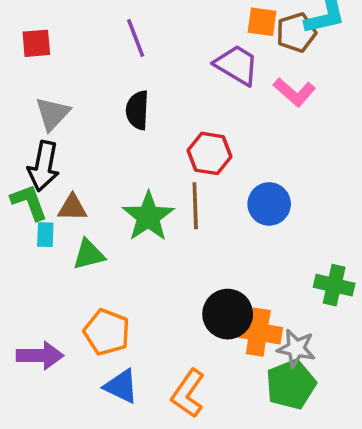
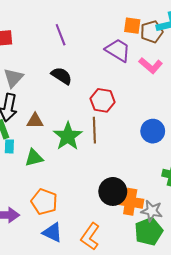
black semicircle: (137, 110) -> (62, 76), turned 120
blue circle: (269, 204) -> (153, 131), moved
brown triangle: (72, 208) -> (35, 121), moved

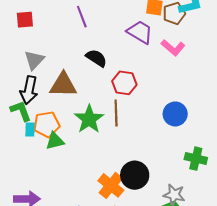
black semicircle: (62, 76) -> (96, 58), moved
brown triangle: (35, 121) -> (63, 85), moved, size x1.6
orange pentagon: (44, 202) -> (47, 124), moved, turned -30
orange cross: (130, 202) -> (111, 185), moved, turned 30

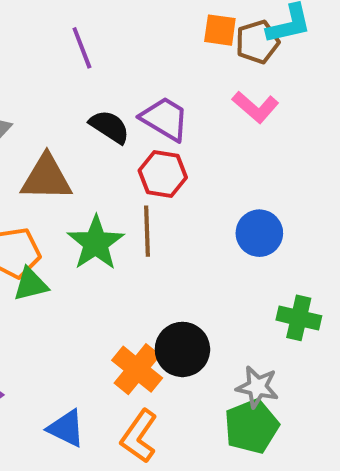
purple trapezoid: (140, 32) -> (165, 119), moved

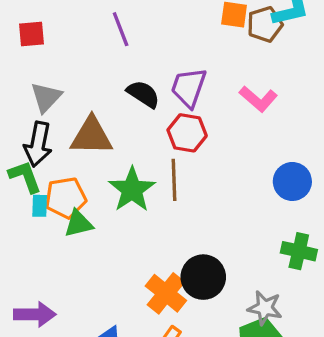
pink L-shape: (255, 107) -> (258, 99), moved
purple trapezoid: (165, 119) -> (189, 88), turned -102
blue circle: (259, 233) -> (292, 181), moved

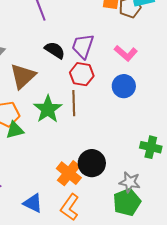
brown triangle: (91, 136) -> (23, 76), turned -44
blue circle: (292, 181) -> (124, 86), moved

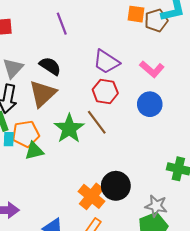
purple trapezoid: (83, 46) -> (106, 62), turned -76
black semicircle: (55, 50) -> (50, 66), moved
brown line: (74, 103) -> (97, 122), turned -35

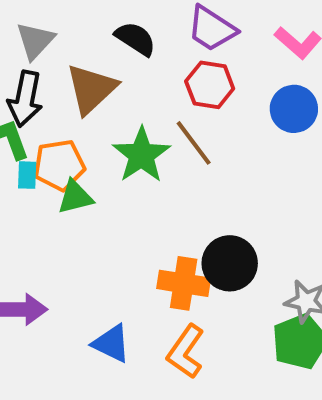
black semicircle: (50, 66) -> (135, 39), moved
orange cross: (91, 196) -> (184, 283), turned -30

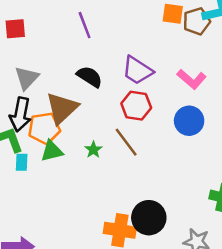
green star: (141, 155) -> (93, 150), size x0.5
orange pentagon: (59, 165) -> (44, 128), moved
green triangle: (75, 197) -> (52, 151), moved

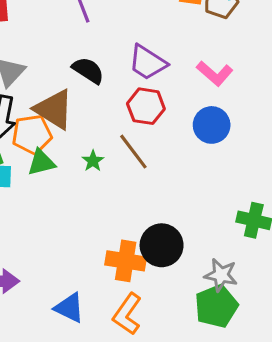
brown triangle: (62, 108) -> (54, 109), turned -45

